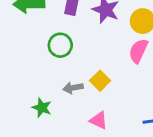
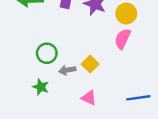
green circle: (60, 45) -> (47, 53), moved

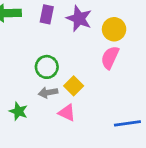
green circle: (47, 53) -> (47, 67), moved
pink triangle: (89, 98) -> (67, 113), moved

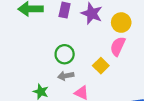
yellow square: (74, 86) -> (101, 66), moved

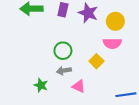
pink semicircle: (118, 46) -> (112, 43), turned -114

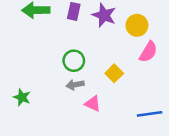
pink semicircle: (112, 43) -> (148, 52), moved, turned -60
green star: (41, 85) -> (22, 97), moved

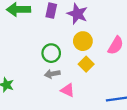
yellow circle: (137, 25) -> (83, 41), moved

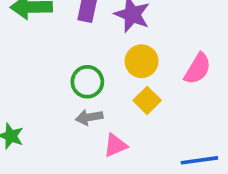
pink triangle: (68, 90) -> (115, 145), turned -48

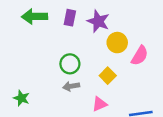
yellow circle: (142, 61) -> (117, 43), moved
pink triangle: (115, 145) -> (99, 104), moved

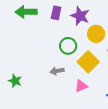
green circle: (70, 64) -> (68, 46), moved
yellow square: (108, 76) -> (88, 62), size x1.5

